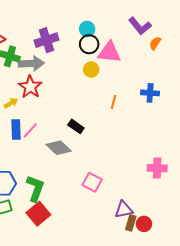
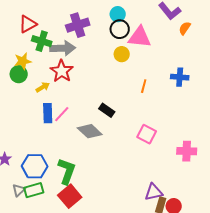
pink square: (92, 182) -> (147, 134), moved

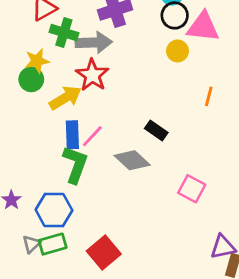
yellow arrow: (43, 87) -> (65, 98), size x1.6
pink square: (147, 134) -> (192, 189), moved
green L-shape: (67, 171) -> (75, 165), moved

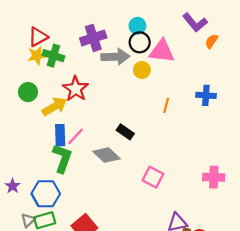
gray arrow: (94, 42) -> (115, 57), moved
yellow star: (37, 61) -> (37, 56), moved

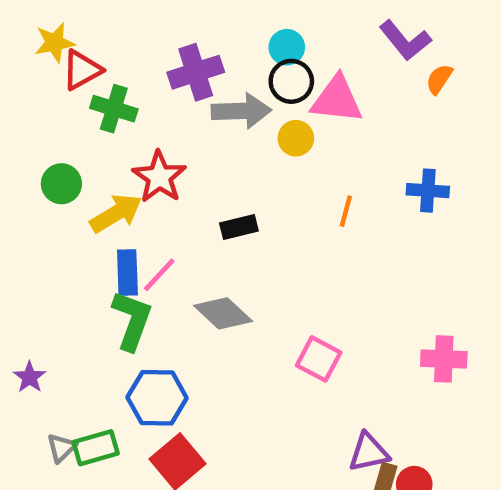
yellow star: (37, 56) -> (55, 43), moved
black rectangle: (125, 132) -> (239, 227), moved, turned -49
blue hexagon: (46, 194) -> (157, 398), moved

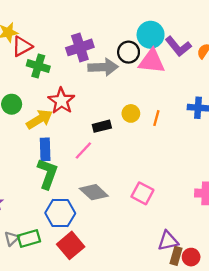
purple L-shape: (405, 40) -> (178, 46), moved
cyan circle: (287, 47) -> (151, 35), moved, size x1.5
yellow circle: (296, 138) -> (131, 113), moved
pink line: (159, 275) -> (83, 151), moved
gray diamond: (223, 313) -> (94, 192), moved

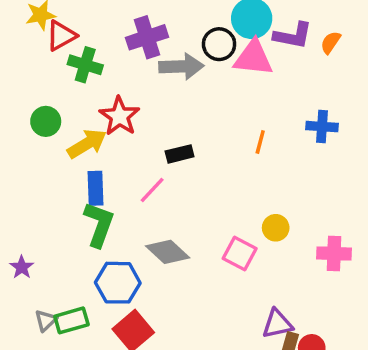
purple L-shape: (178, 46) -> (293, 36), turned -40
yellow circle: (131, 113) -> (276, 228), moved

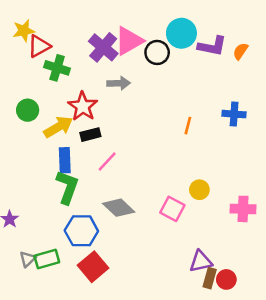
purple cross: (147, 37) -> (103, 47), turned -32
pink triangle: (253, 58) -> (129, 41), moved, turned -36
gray arrow: (181, 66) -> (119, 83), moved, size x0.7
black rectangle: (180, 154) -> (90, 135), moved

